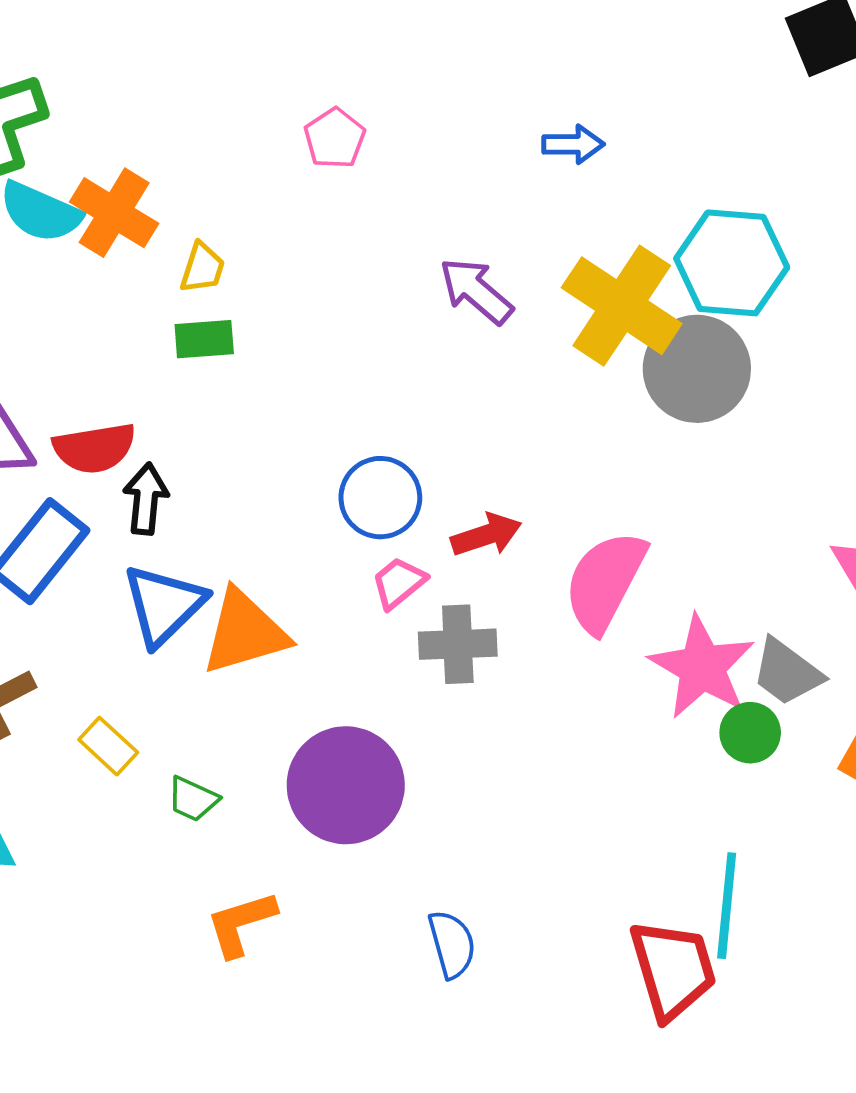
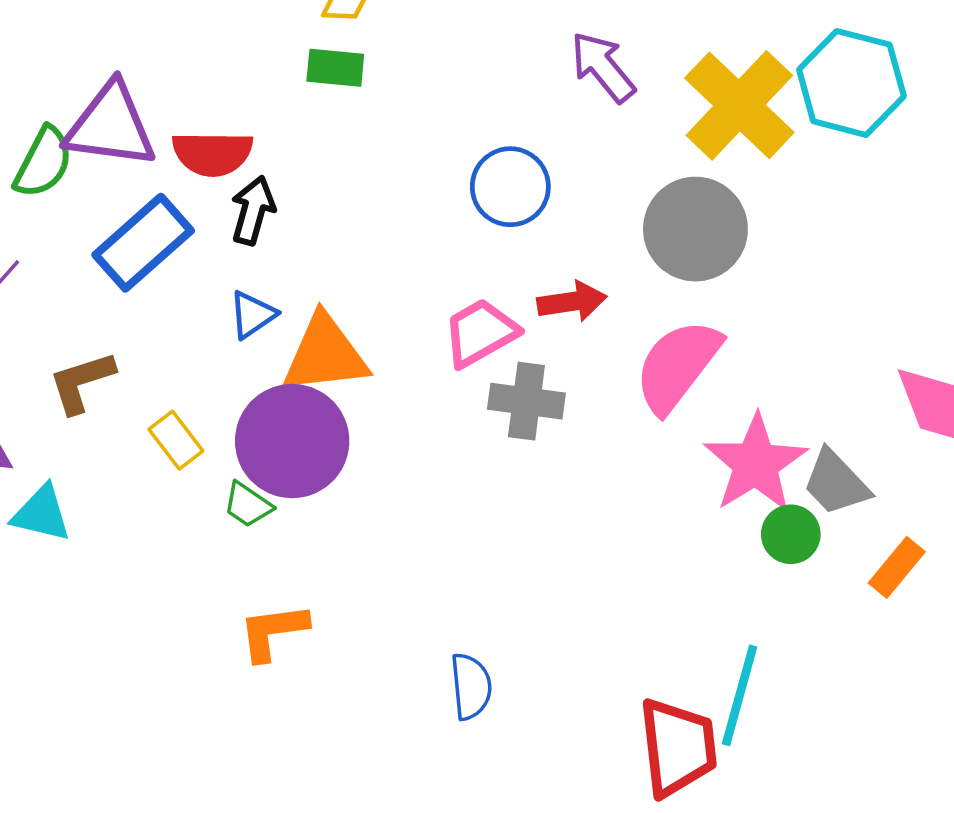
gray circle: (697, 369) -> (695, 229), moved
blue circle: (380, 498) -> (510, 187), moved
pink trapezoid: (399, 583) -> (480, 333), size x1.4
blue triangle: (164, 605) -> (252, 315), size x0.6
purple circle: (346, 785) -> (292, 441), moved

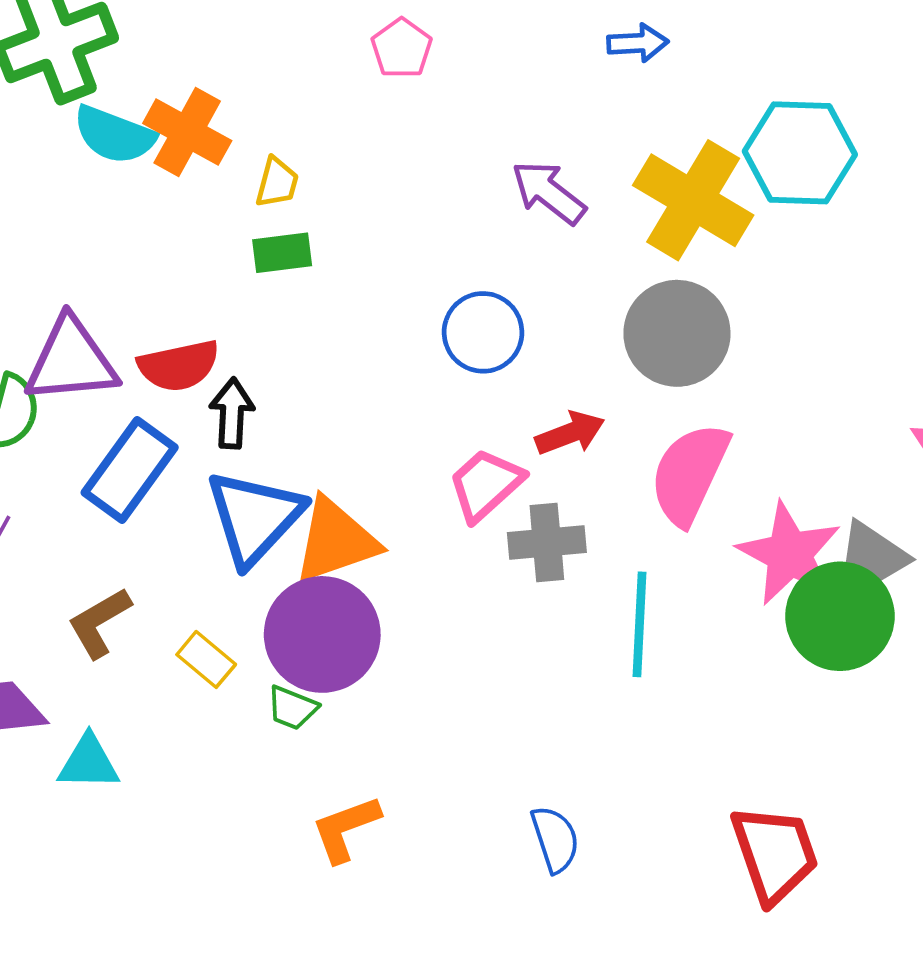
blue triangle: (252, 315) -> (254, 517), size x2.0
green circle: (791, 534) -> (840, 616), size x1.8
cyan line: (740, 695) -> (640, 624), moved

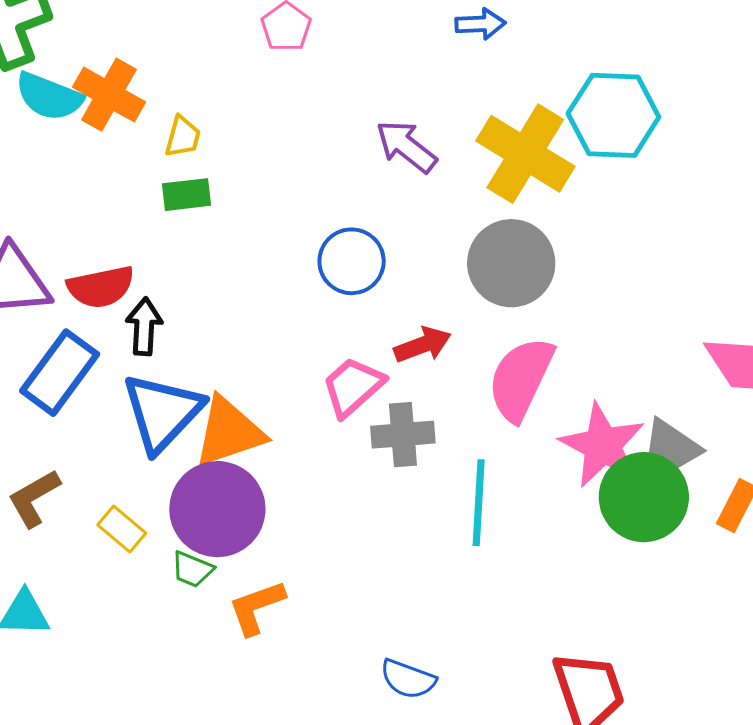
orange L-shape: (346, 829) -> (257, 607), moved
blue semicircle: (555, 839) -> (408, 679), turned 128

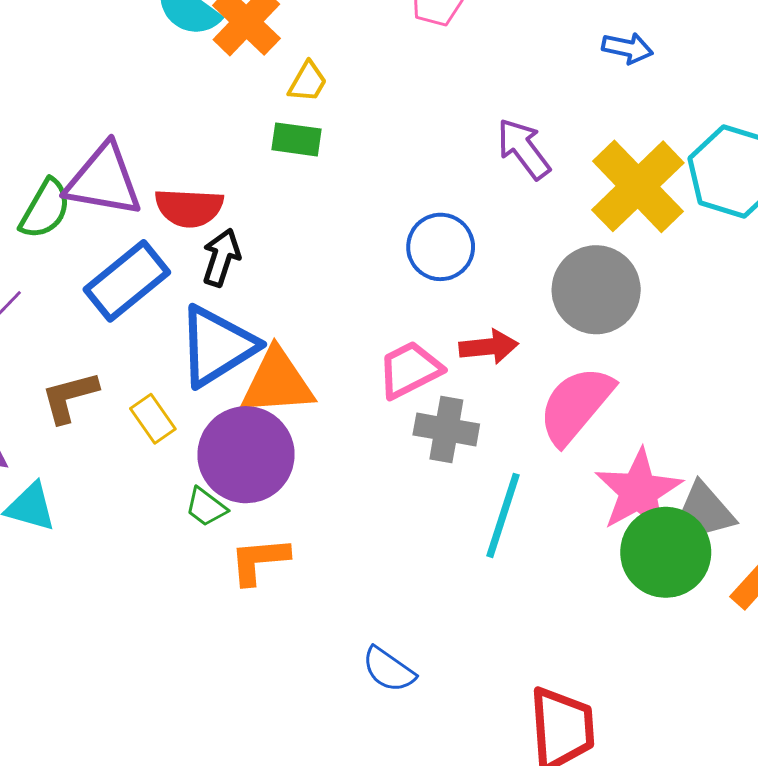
yellow rectangle: (122, 529) -> (153, 419), moved

